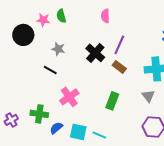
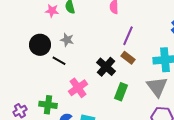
black circle: (23, 35) -> (40, 45), moved
black cross: (95, 53) -> (106, 67), moved
gray triangle: (148, 96) -> (157, 87), size x1.6

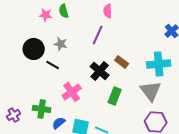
purple line: (128, 36) -> (98, 35), moved

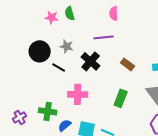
purple line: (98, 35) -> (104, 37), turned 60
black cross: (100, 71) -> (91, 61), moved
pink cross: (72, 92) -> (78, 94), turned 36

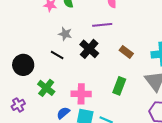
black circle: (40, 51) -> (23, 65), moved
pink cross: (78, 94) -> (81, 94), moved
green cross: (48, 111) -> (46, 88), moved, turned 30

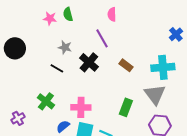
purple line: (102, 25) -> (102, 38), turned 66
black circle: (23, 65) -> (15, 48), moved
green rectangle: (119, 86) -> (126, 107), moved

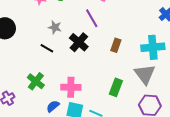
brown rectangle: (126, 65) -> (116, 45), turned 72

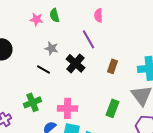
green cross: (36, 81) -> (32, 102), turned 30

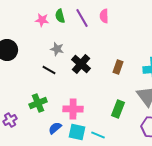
purple line: (88, 39) -> (82, 18), moved

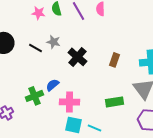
black line: (49, 70) -> (35, 48), moved
green rectangle: (118, 109) -> (114, 102), turned 60
blue semicircle: (55, 128) -> (52, 85), moved

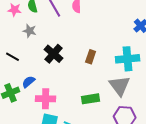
gray star: (53, 42) -> (30, 31), moved
black line: (35, 48) -> (13, 57), moved

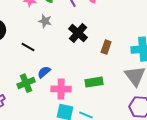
black cross: (54, 54) -> (78, 33), moved
green rectangle: (91, 99) -> (94, 82), moved

